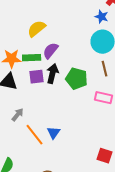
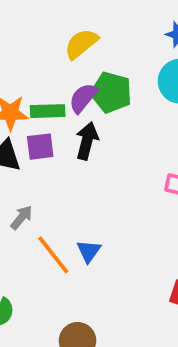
yellow semicircle: (37, 29) -> (81, 44), moved
purple square: (37, 77) -> (40, 147), moved
green pentagon: (77, 79) -> (111, 92), moved

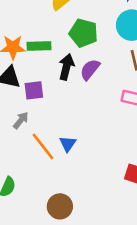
purple semicircle: (83, 98) -> (90, 69), moved
purple square: (40, 147) -> (34, 90), moved

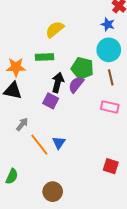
green pentagon: (83, 33) -> (82, 68), moved
green rectangle: (39, 46) -> (44, 57), moved
purple square: (34, 90) -> (51, 101), moved, turned 35

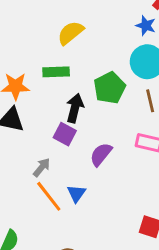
green pentagon: (82, 68) -> (110, 88), turned 30
purple semicircle: (76, 85) -> (101, 154), moved
gray arrow: (22, 124) -> (42, 167), moved

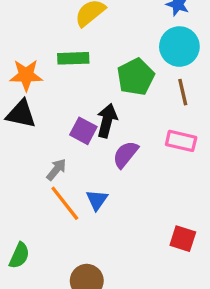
black arrow: (75, 108) -> (107, 121), moved

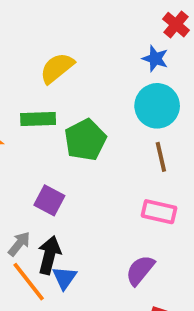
green pentagon: (136, 77) -> (85, 140), moved
black arrow: (107, 121) -> (49, 255), moved
purple semicircle: (125, 154) -> (140, 270), moved

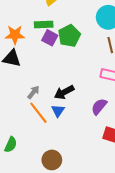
purple square: (49, 200) -> (50, 38), moved
black arrow: (49, 255) -> (64, 92), moved, turned -132

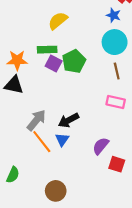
gray arrow: (33, 92) -> (36, 120), size x1.5
purple semicircle: (99, 107) -> (101, 146), moved

